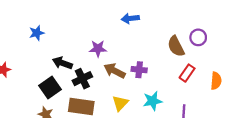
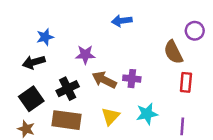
blue star: (37, 33) -> (45, 37), moved
purple circle: (198, 37) -> (195, 31), moved
black arrow: (62, 63) -> (34, 62), moved, turned -36
red rectangle: (187, 73) -> (186, 82), turned -30

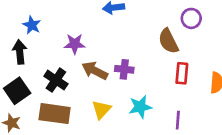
blue star: (45, 37) -> (32, 25), turned -30
black arrow: (34, 62) -> (20, 52), turned 100
black cross: (68, 89) -> (56, 80), turned -30

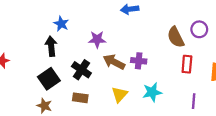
purple circle: (191, 18) -> (199, 29), moved
brown rectangle: (55, 114) -> (80, 98), size x0.6
purple line: (178, 120) -> (194, 101), moved

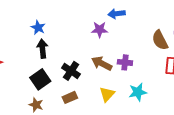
blue star: (61, 24) -> (38, 27), moved
purple star: (97, 39) -> (100, 30), moved
brown rectangle: (80, 98) -> (70, 97), turned -32

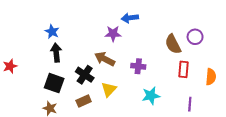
brown arrow: (102, 63) -> (105, 59), moved
black square: (40, 79) -> (54, 83), turned -36
yellow triangle: (107, 94) -> (109, 89), moved

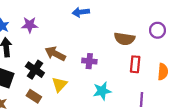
purple star: (113, 34) -> (30, 25), moved
purple circle: (195, 37) -> (157, 30), moved
brown semicircle: (173, 44) -> (124, 39), turned -54
brown rectangle: (84, 101) -> (34, 96), turned 56

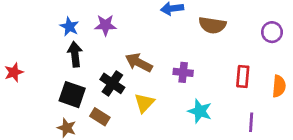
brown semicircle: (124, 39) -> (212, 25), moved
cyan star: (102, 91) -> (200, 111), turned 30
brown rectangle: (34, 96) -> (100, 117), moved

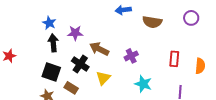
purple star: (105, 25) -> (75, 33), moved
purple circle: (272, 32) -> (191, 18), moved
purple cross: (183, 72) -> (131, 56), turned -32

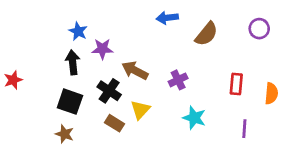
brown semicircle: (152, 22) -> (206, 34), turned -60
blue star: (49, 23) -> (78, 31), moved
brown rectangle: (71, 88) -> (115, 123), moved

